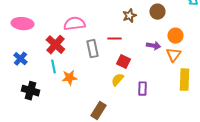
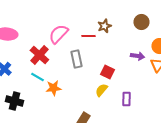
brown star: (129, 16) -> (104, 26), moved
pink semicircle: (74, 24) -> (58, 34), turned -40
red line: (114, 39) -> (88, 36), moved
cyan line: (53, 67) -> (37, 77), turned -48

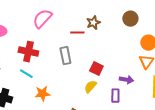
pink semicircle: (58, 34) -> (42, 19), moved
red cross: (39, 55) -> (28, 52), turned -30
purple arrow: (137, 56) -> (126, 80), moved
orange star: (53, 88) -> (42, 94), moved

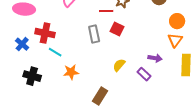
red cross: (28, 52) -> (45, 33), moved
red square: (96, 69) -> (117, 29), moved
purple rectangle: (115, 96) -> (144, 74), turned -48

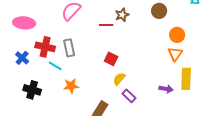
red square: (117, 29) -> (111, 59), moved
gray rectangle: (94, 34) -> (69, 48), moved
purple arrow: (155, 58) -> (166, 89), moved
purple rectangle: (144, 74) -> (129, 96), moved

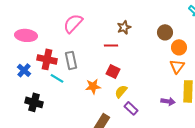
brown circle: (159, 11) -> (165, 32), moved
red line: (106, 25) -> (111, 45), moved
orange star: (71, 86) -> (93, 86), moved

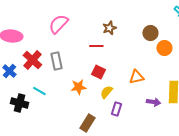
red cross: (47, 59) -> (32, 60), turned 30
orange triangle: (177, 66) -> (136, 77), moved, turned 42
cyan line: (57, 78) -> (39, 91), moved
purple rectangle: (131, 108) -> (116, 109), turned 64

